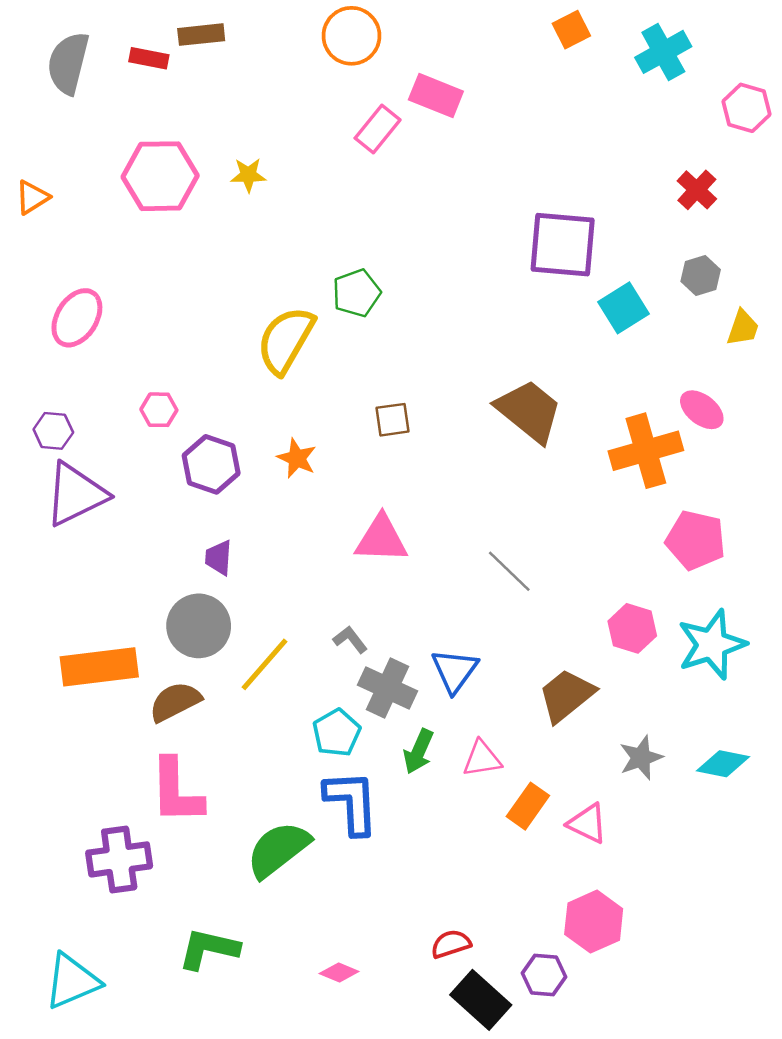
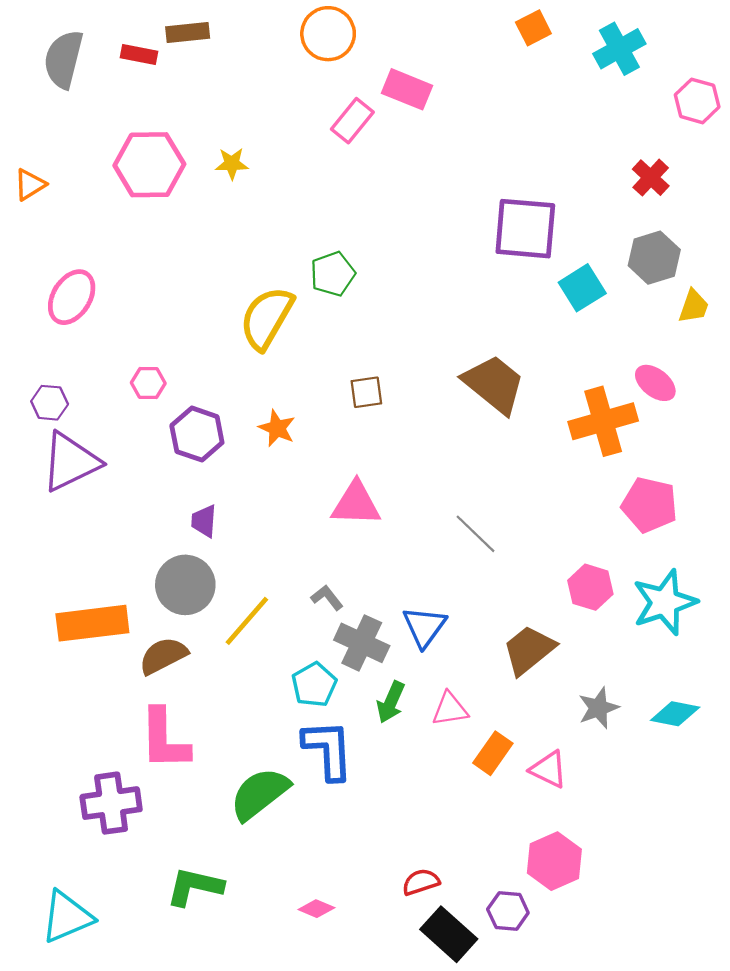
gray hexagon: (701, 276) -> (654, 258), size x1.4

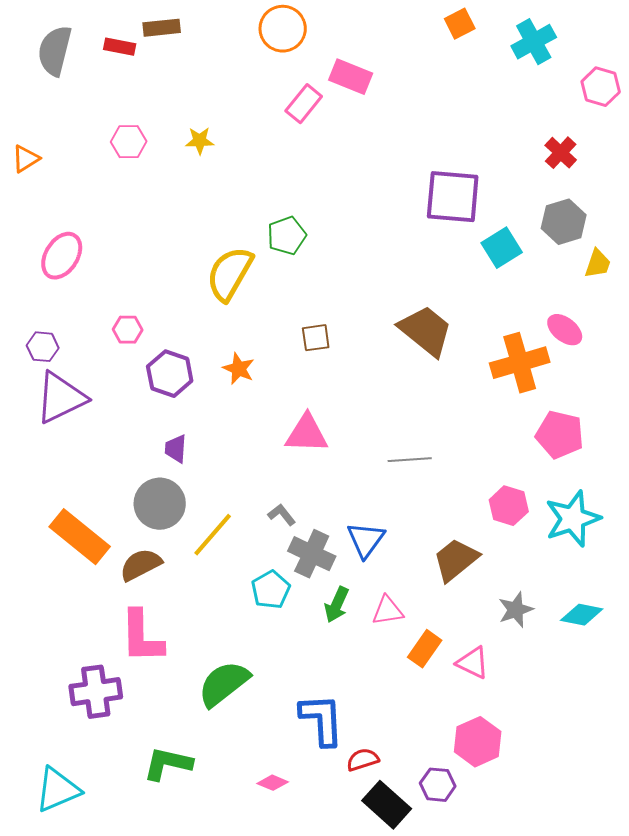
pink hexagon: (149, 165) -> (129, 142), size x0.6
gray line: (475, 534) -> (410, 460), turned -48
orange rectangle: (92, 623) -> (80, 537), turned 46
blue L-shape: (328, 750) -> (322, 720), moved

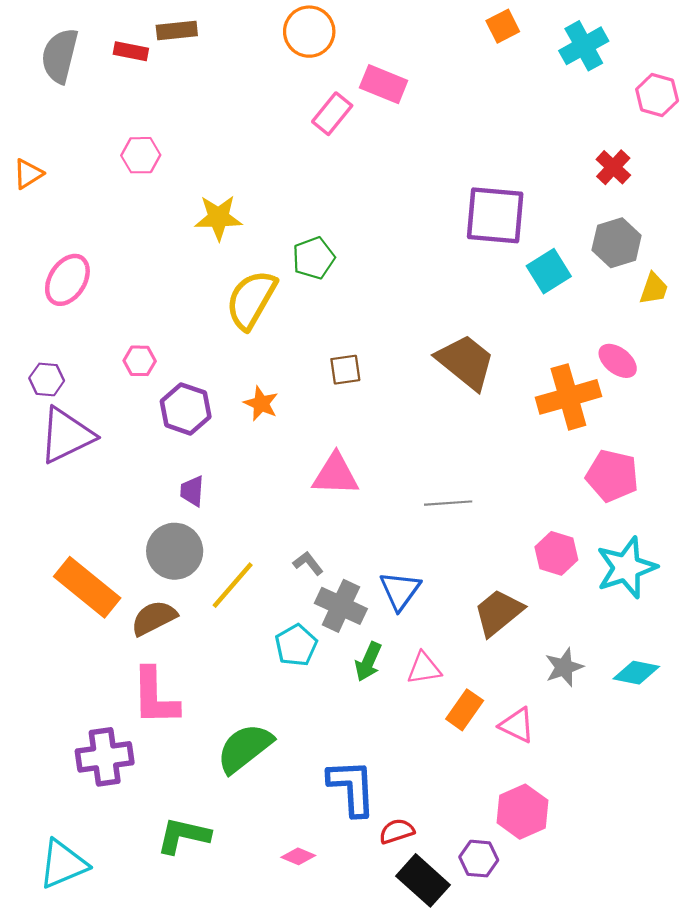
yellow star: (200, 141) -> (218, 218), moved, size x1.5

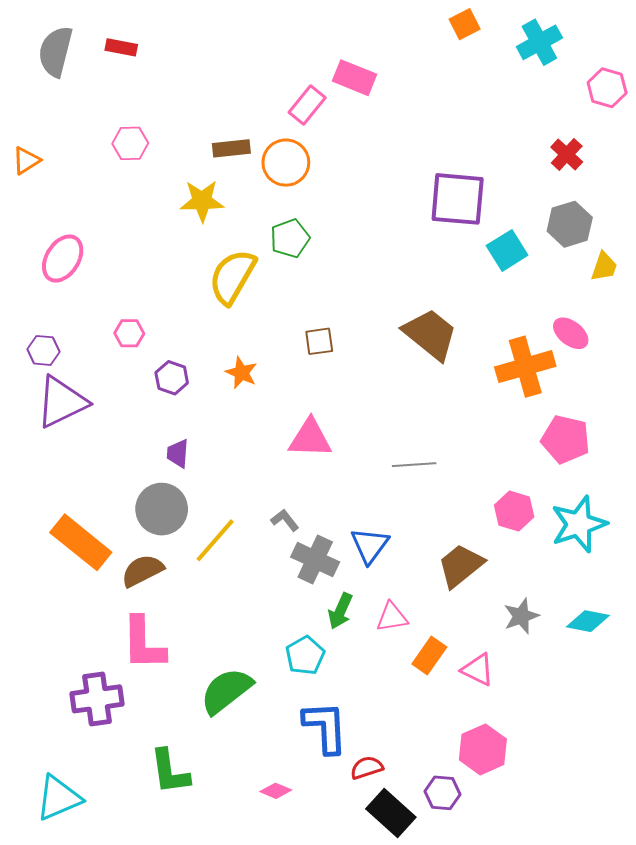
brown rectangle: (177, 30) -> (231, 148), moved
orange circle: (309, 32) -> (286, 163), moved
purple hexagon: (186, 409) -> (172, 378), size x0.7
cyan pentagon: (296, 645) -> (305, 655), moved
green L-shape: (183, 836) -> (170, 772), turned -111

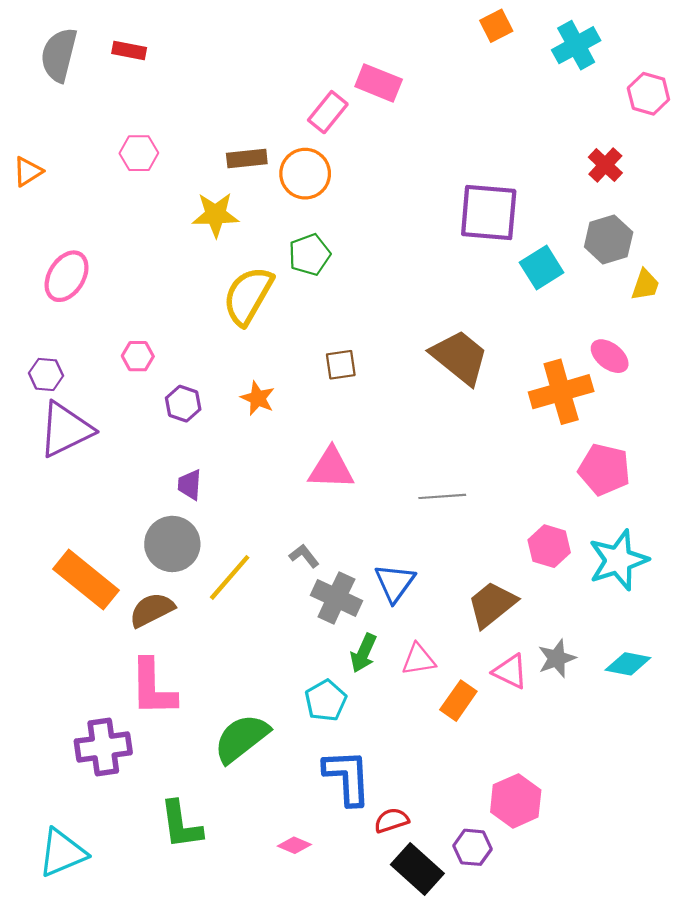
pink triangle: (478, 670) -> (510, 671), moved

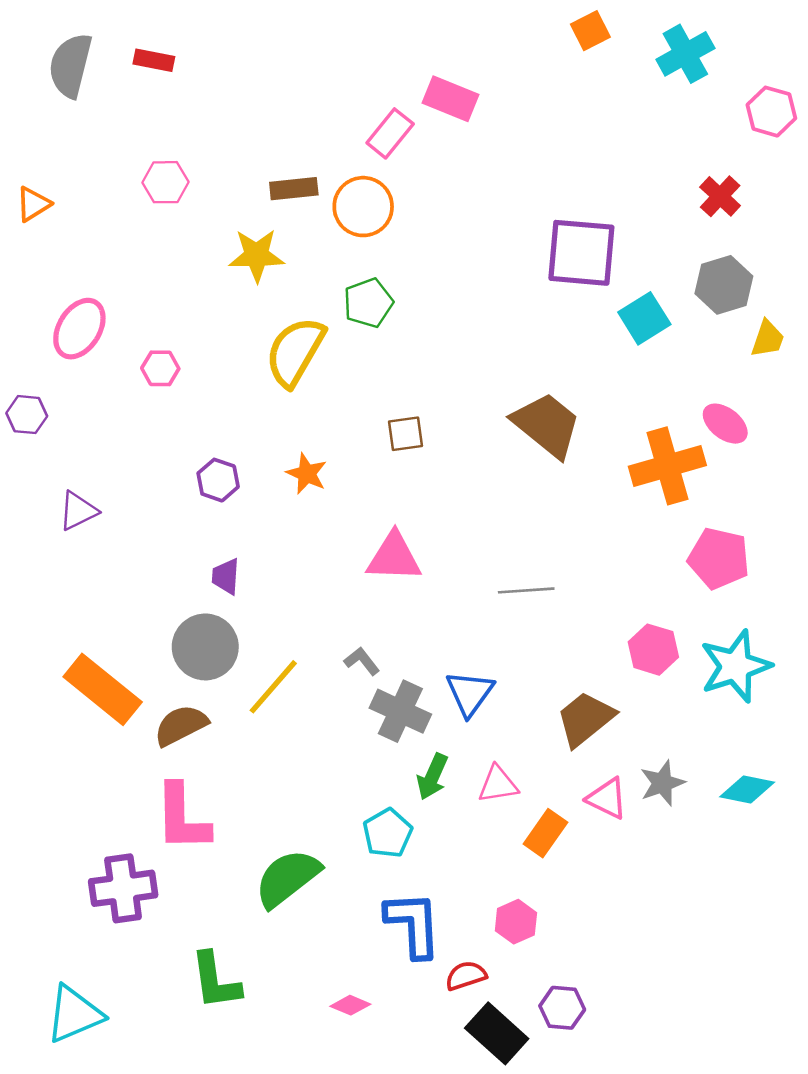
pink hexagon: (138, 356) -> (160, 368), moved
purple hexagon: (46, 374) -> (27, 415), moved
purple triangle: (65, 430) -> (78, 511), size x0.6
pink hexagon: (516, 801) -> (516, 922), moved, size x0.7

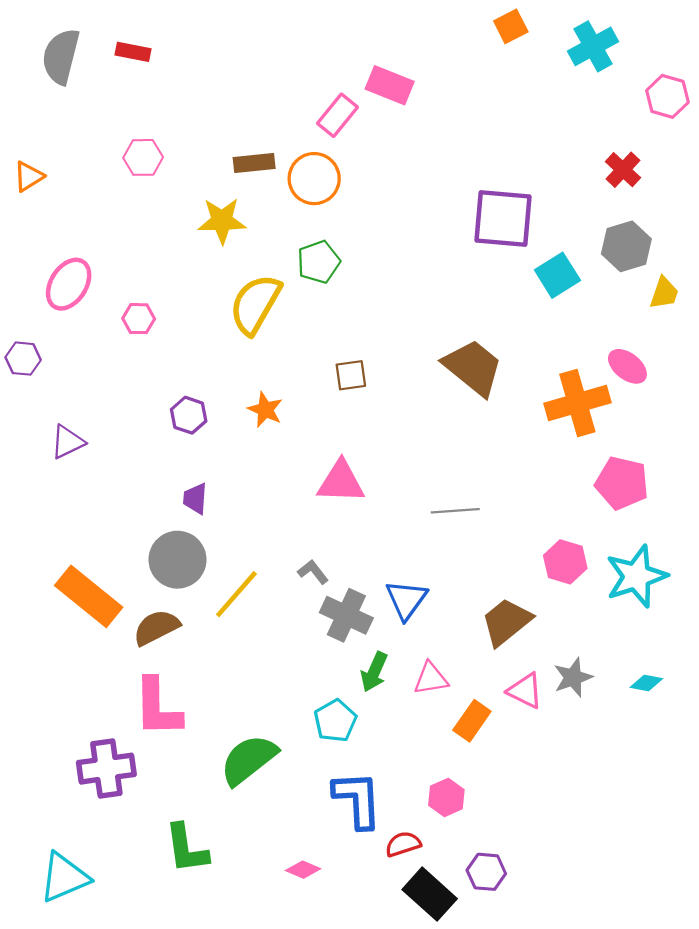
cyan diamond: (747, 789) -> (646, 683), size x0.7

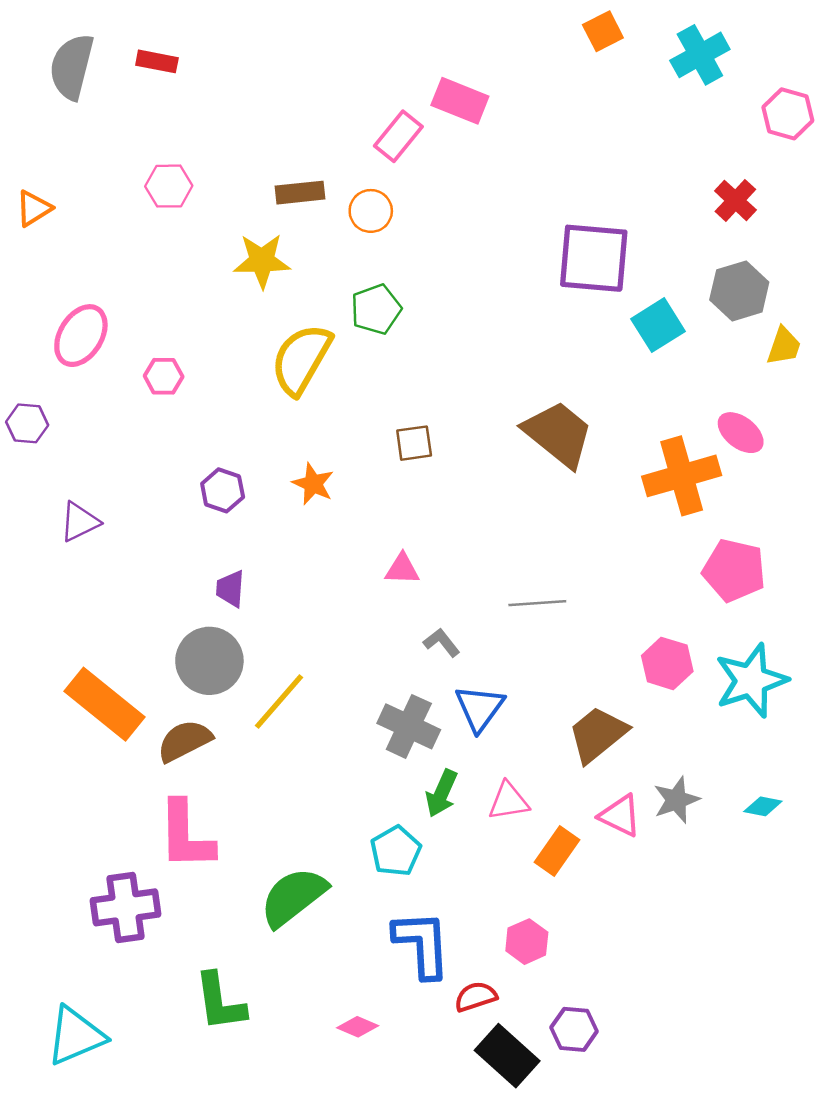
orange circle: (314, 179) -> (371, 211), size x0.7
pink triangle: (341, 482) -> (402, 569), size x0.6
gray L-shape: (313, 572) -> (442, 642), moved

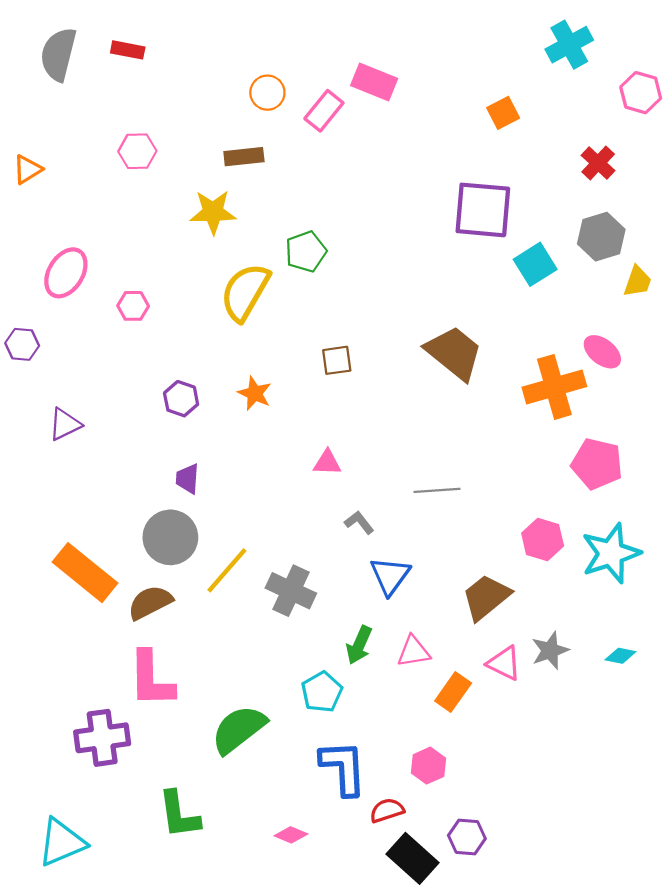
orange square: (603, 31) -> (503, 113), moved
orange circle: (371, 211) -> (267, 93), moved
gray cross: (409, 726) -> (291, 591), moved

